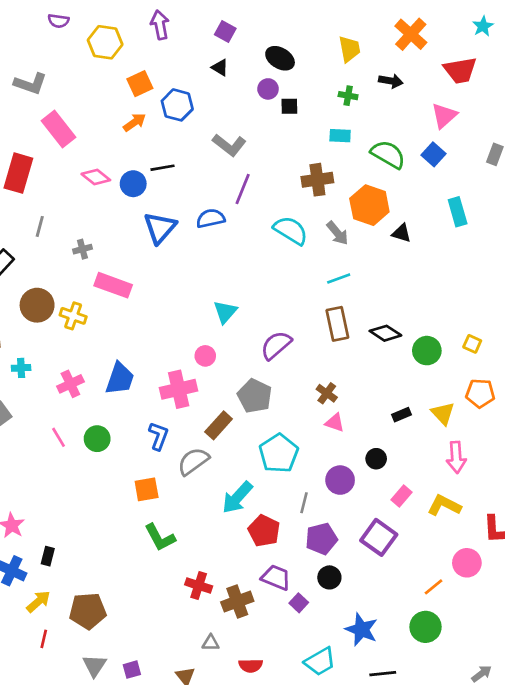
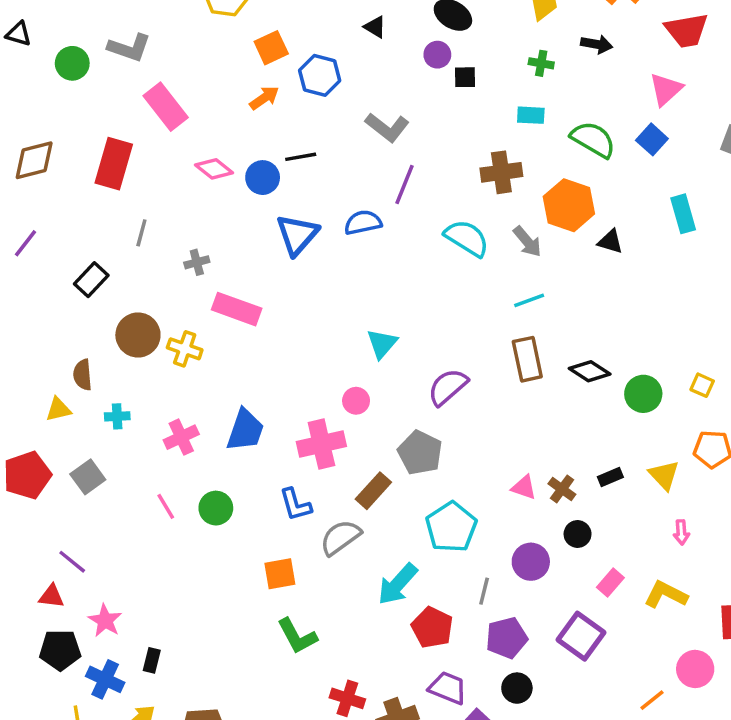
brown cross: (327, 393) -> (562, 489), moved
blue L-shape: (159, 436) -> (295, 505), turned 144
pink arrow: (456, 457) -> (681, 532), size x0.6

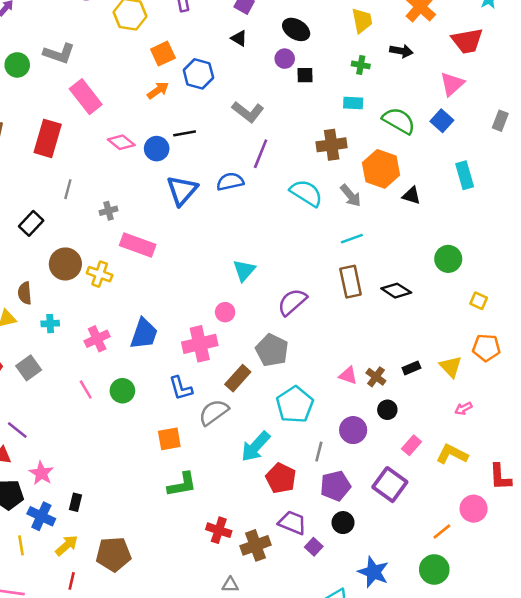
green circle: (643, 394) -> (448, 259), moved
pink arrow: (681, 532) -> (463, 408), turned 66
green L-shape: (297, 636) -> (182, 485), turned -72

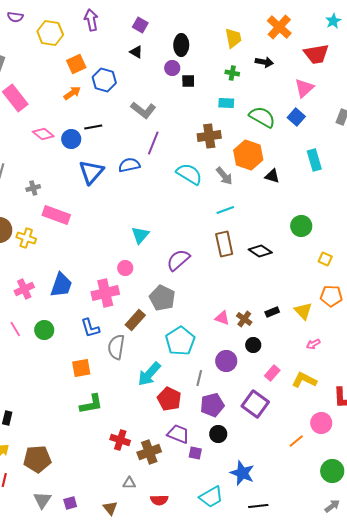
black ellipse: (296, 29) -> (181, 45), turned 60
gray semicircle: (214, 412) -> (116, 347), turned -45
purple square: (314, 547) -> (195, 453), turned -32
green circle: (434, 569) -> (332, 471), moved

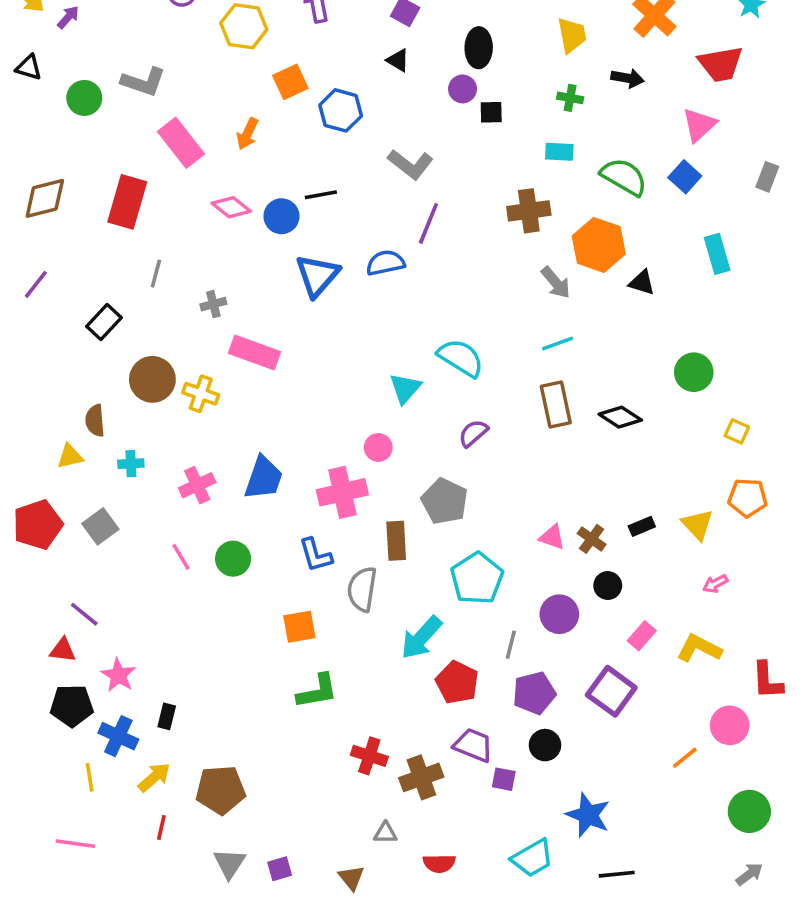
orange arrow: (72, 93) -> (247, 134), moved, turned 150
cyan semicircle: (189, 174) -> (461, 358), moved
purple semicircle: (178, 260) -> (473, 433), size x0.7
brown rectangle: (135, 320) -> (396, 541), turned -45

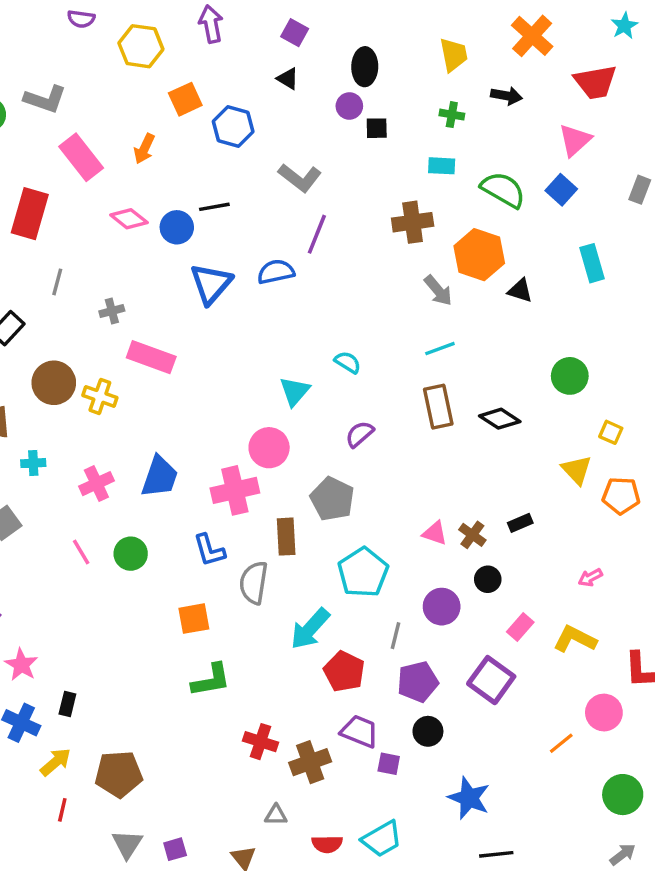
cyan semicircle: (461, 358) -> (348, 362), size x0.6
pink circle: (378, 447) -> (269, 448), size x1.5
yellow triangle: (697, 525) -> (577, 470), moved
cyan trapezoid: (532, 858) -> (382, 839), moved

